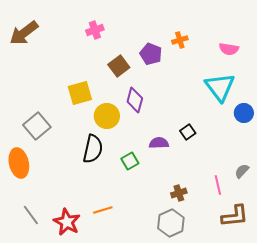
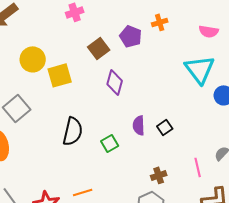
yellow circle: (107, 116) -> (33, 59), moved
black square: (188, 132) -> (165, 127), moved
purple semicircle: (159, 143) -> (139, 125), turned -90

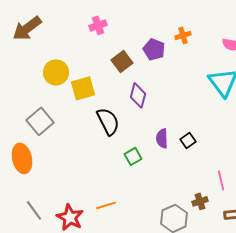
black semicircle: (73, 131) -> (108, 121), moved, turned -40
brown cross: (159, 175) -> (200, 201), moved

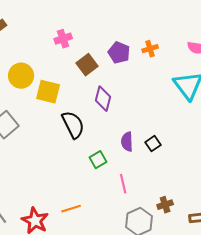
pink cross: (98, 25) -> (63, 39), moved
orange cross: (183, 35) -> (150, 49), moved
yellow square: (83, 88) -> (48, 92), turned 30
pink line: (221, 180) -> (123, 184), moved

